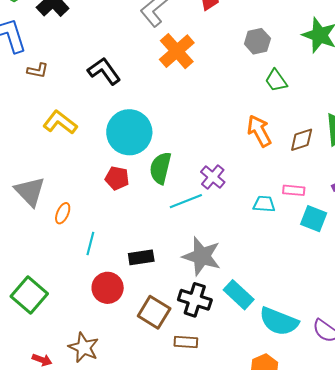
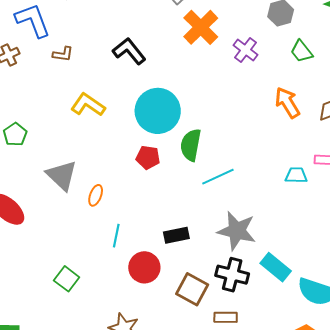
purple cross: (213, 177) -> (245, 50), moved
cyan line: (90, 244) -> (116, 236), moved
green square: (29, 295) -> (67, 279), size x0.7

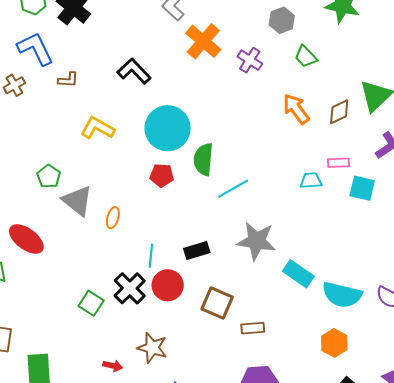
green pentagon: (15, 134) -> (49, 176), moved
cyan line: (116, 236) -> (151, 256), moved
black cross: (232, 275) -> (130, 288), moved, turned 36

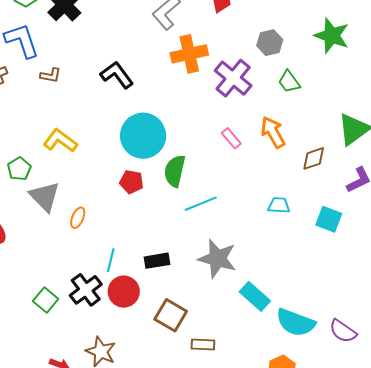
orange cross: (203, 41) -> (189, 54), turned 30
purple cross: (250, 60) -> (233, 78), size x1.5
brown diamond: (339, 112) -> (314, 158), moved
yellow L-shape: (98, 128) -> (60, 141), moved
pink rectangle: (338, 163) -> (231, 138), moved, turned 45

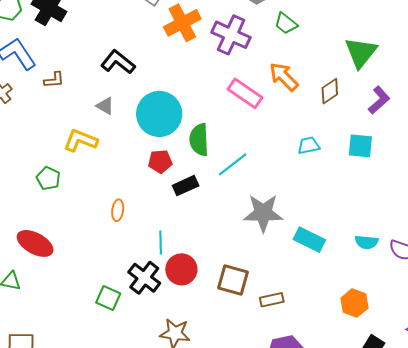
pink rectangle: (231, 138) -> (245, 93), size x1.6
gray triangle: (45, 196) -> (105, 106), moved, size x0.6
black rectangle: (157, 261) -> (186, 186), moved
cyan semicircle: (296, 322) -> (366, 242), moved, size x0.6

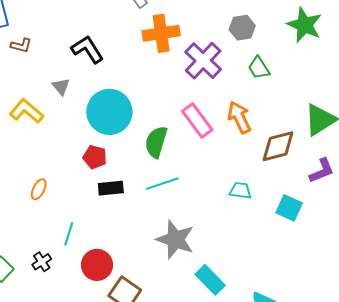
brown diamond: (330, 91) -> (278, 146), size x1.4
green semicircle: (199, 140) -> (156, 142), moved
red circle: (181, 269) -> (97, 265), moved
black cross: (144, 278) -> (42, 262), size x0.6

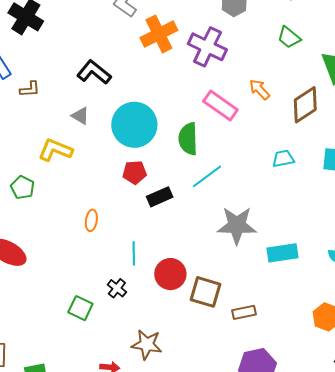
green trapezoid: (259, 68) -> (289, 37), moved
orange arrow: (239, 117) -> (259, 89), size x0.7
cyan rectangle: (210, 280) -> (282, 253), turned -36

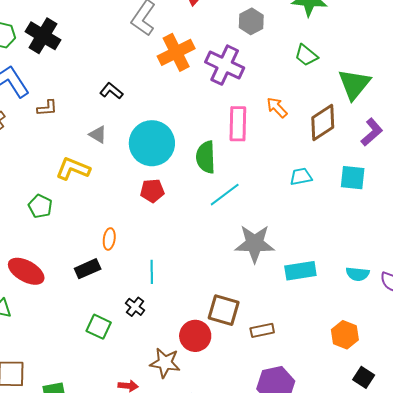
black L-shape: (94, 72) -> (111, 91), size x0.7
pink rectangle: (220, 106) -> (238, 124), turned 56
black rectangle: (160, 197) -> (88, 269), moved
red circle: (170, 274) -> (195, 336), moved

